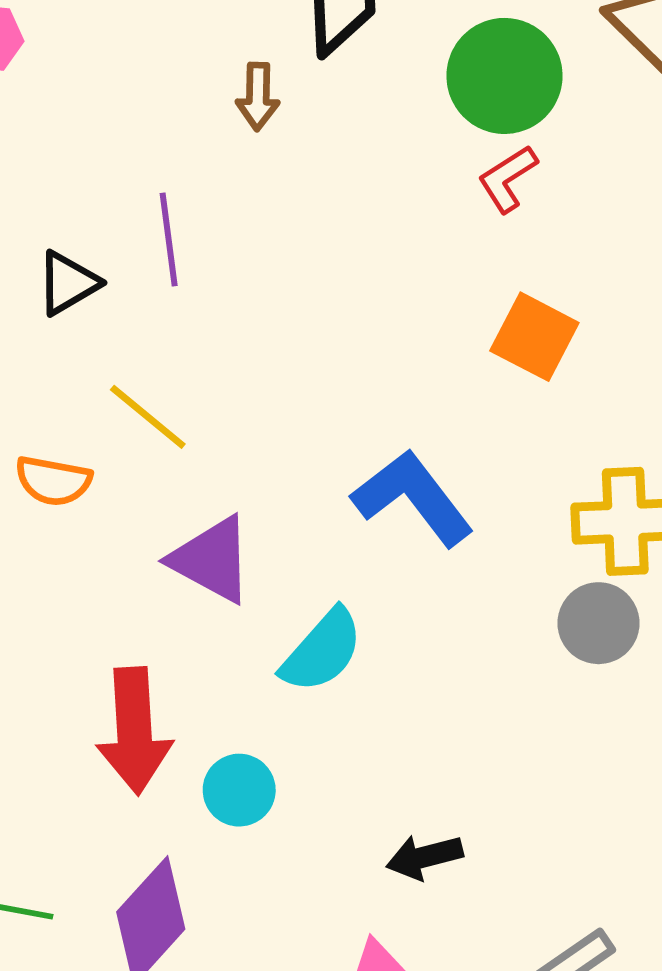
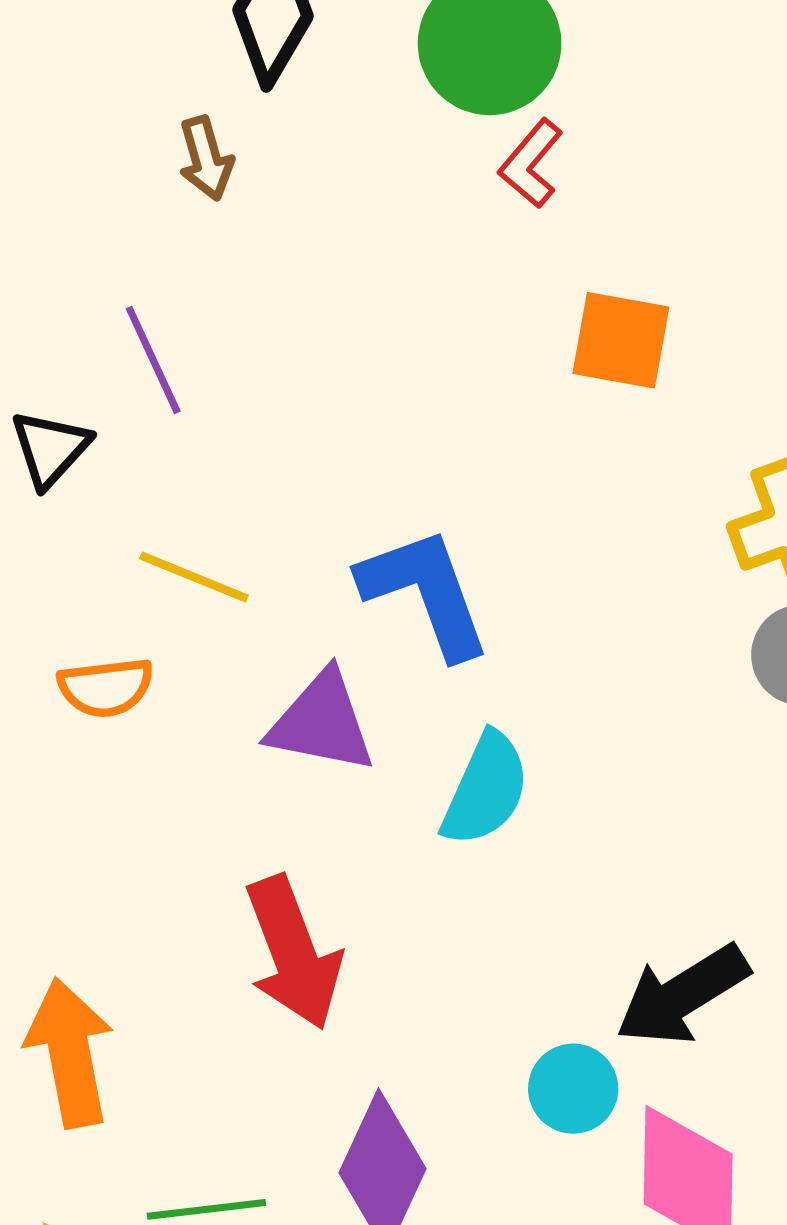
blue L-shape: (413, 498) -> (425, 592), moved, turned 35
cyan circle: (239, 790) -> (573, 1089), moved
black arrow: (425, 857) -> (682, 995), size x1.5

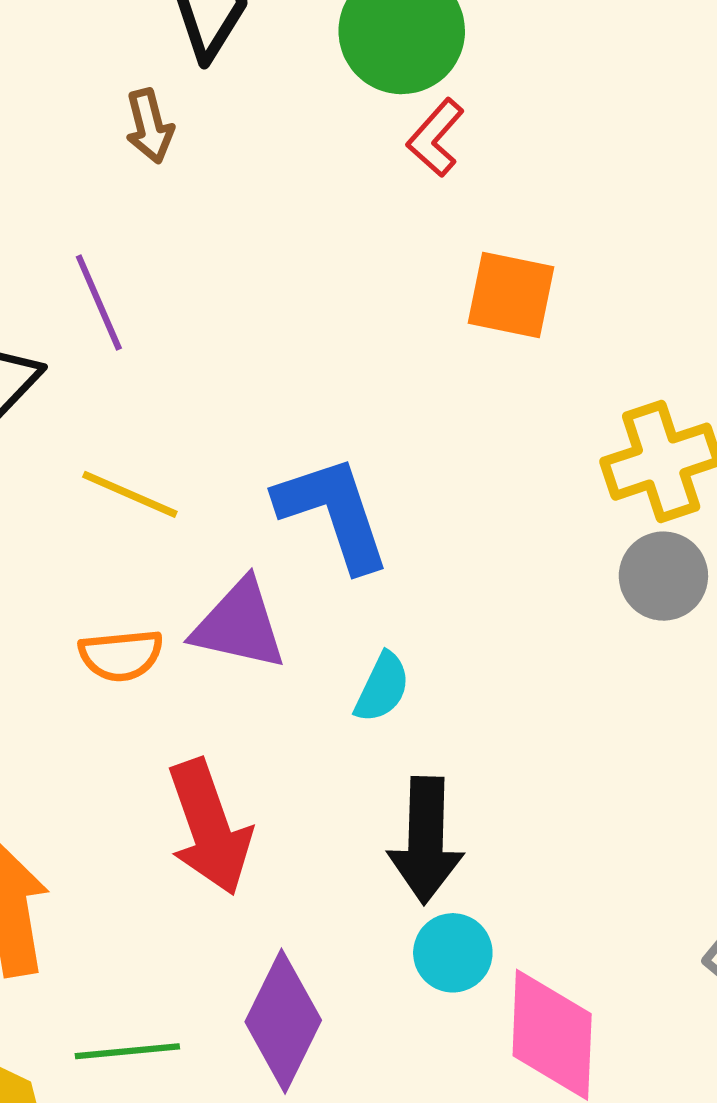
orange semicircle: (106, 687) -> (121, 655), moved
cyan semicircle: (486, 789) -> (382, 687), size x0.7
black arrow: (682, 995) -> (426, 840), moved, turned -58

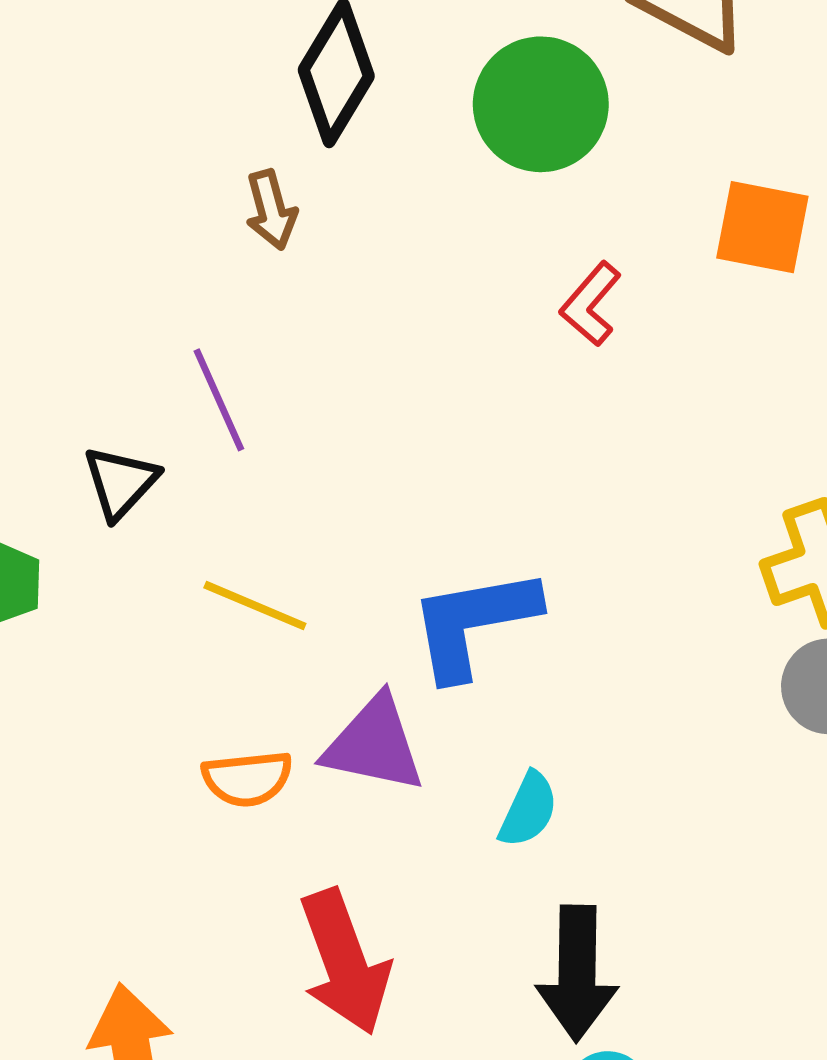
red L-shape: (436, 138) -> (591, 304), moved
orange square: (511, 295) -> (762, 227), moved
blue L-shape: (333, 513) -> (474, 623), turned -81

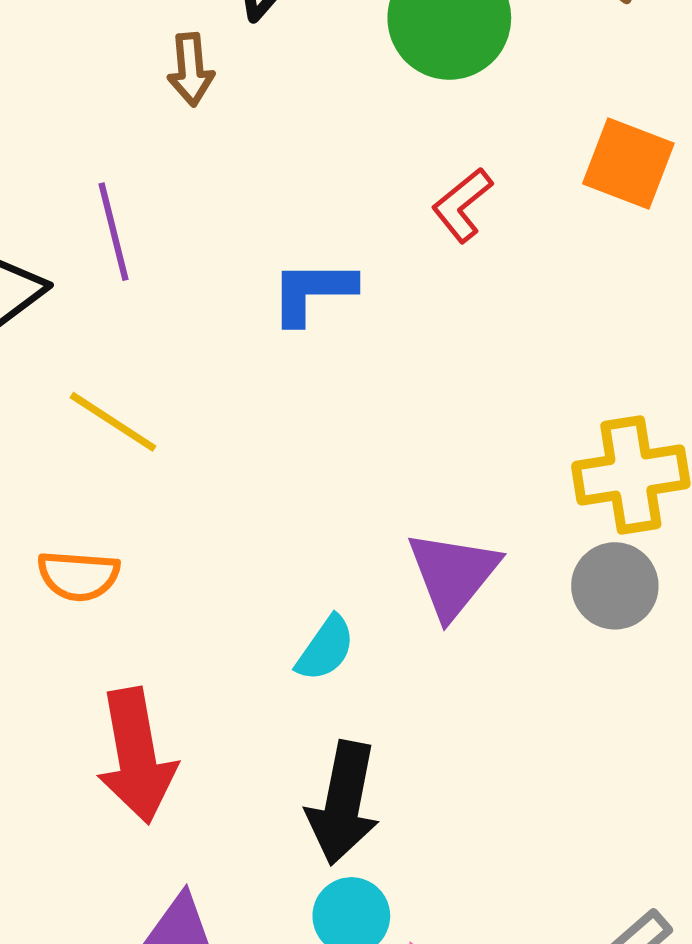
blue L-shape: (474, 623) -> (313, 292), moved, size x0.7
purple triangle: (374, 744) -> (453, 574), moved, turned 47

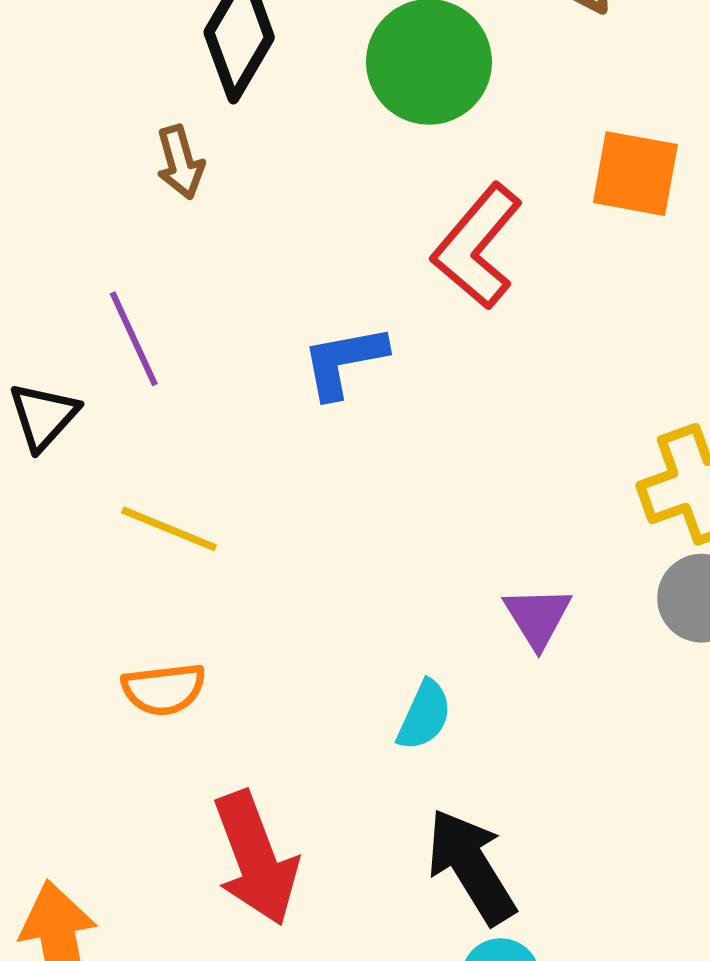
red L-shape: (462, 205) -> (477, 246), size x1.6
purple triangle: (453, 574) -> (538, 617), size x0.7
black arrow: (343, 803) -> (471, 866), turned 148

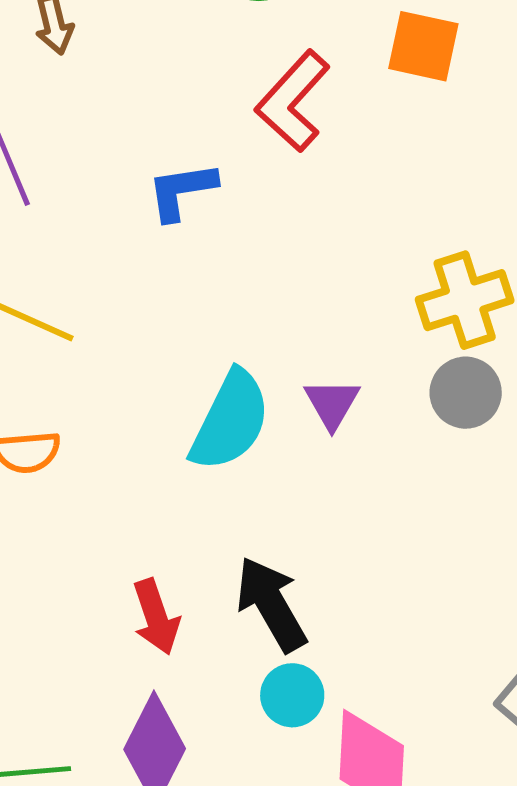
cyan semicircle: (424, 715) -> (230, 421), moved, size x1.8
red arrow: (256, 858) -> (156, 617), moved, size x0.7

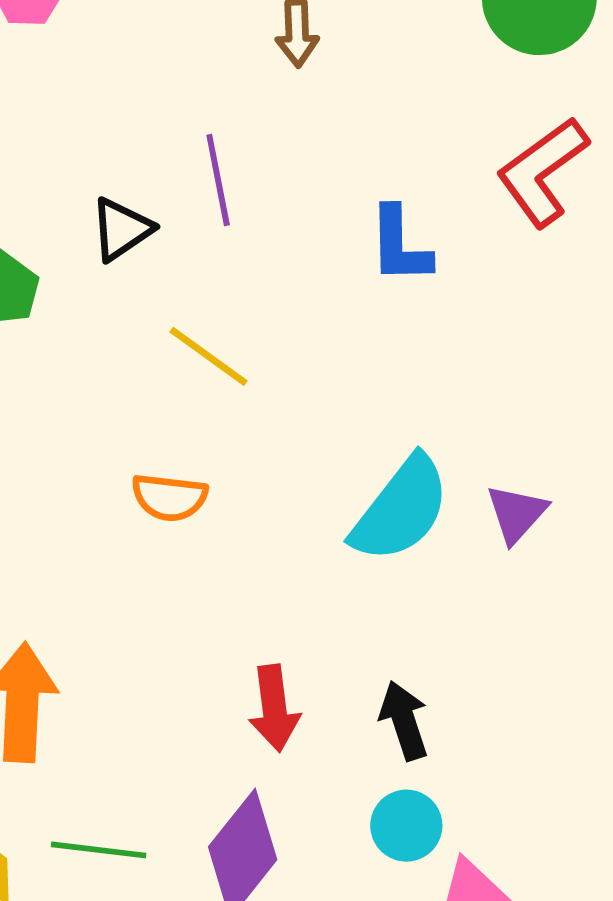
blue L-shape: (182, 191) -> (400, 245), turned -94
black arrow: (271, 604) -> (404, 720), size x0.7

